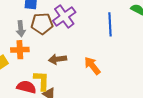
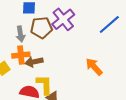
blue line: (110, 24) -> (109, 24), turned 55
brown arrow: (58, 59) -> (34, 62), moved

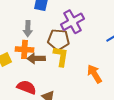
brown pentagon: (41, 28) -> (58, 40), moved
yellow L-shape: (44, 85) -> (61, 56), moved

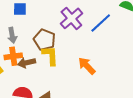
purple cross: (72, 22) -> (71, 18), moved
brown pentagon: (58, 40) -> (44, 40), turned 30

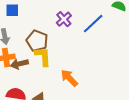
purple cross: (71, 18) -> (64, 19), size x0.7
orange arrow: (87, 66) -> (69, 78), moved

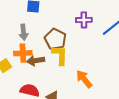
purple cross: (64, 19) -> (84, 20), turned 35

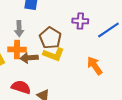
yellow L-shape: (60, 55) -> (54, 54), turned 105
orange arrow: (84, 79) -> (95, 66), moved

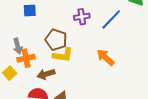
gray arrow: (19, 29) -> (18, 46), moved
brown arrow: (29, 58) -> (46, 74), moved

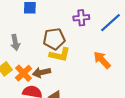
brown pentagon: (56, 40) -> (54, 39), turned -30
orange cross: (26, 58) -> (23, 73), moved, turned -36

